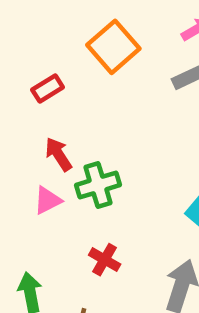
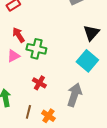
green cross: (98, 185) -> (36, 49), turned 30

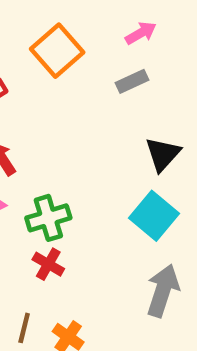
green cross: (36, 49) -> (48, 218), moved, turned -30
gray arrow: (74, 95) -> (163, 291), moved

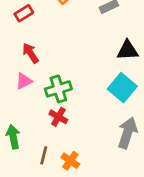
black triangle: (163, 154) -> (127, 50), turned 45

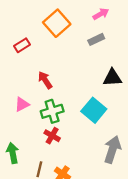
red arrow: (30, 53) -> (45, 80), moved
cyan square: (122, 88) -> (94, 110), moved

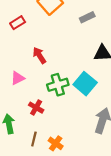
green cross: (52, 111) -> (58, 85), moved
red cross: (52, 136) -> (36, 108), moved

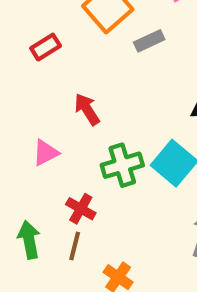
gray rectangle: (87, 17) -> (149, 41), moved
brown line: (34, 139) -> (75, 246), moved

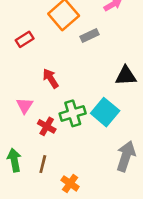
pink triangle: (46, 153) -> (25, 106), turned -30
red cross: (81, 209) -> (47, 126), moved

